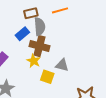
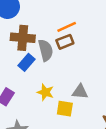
brown rectangle: (31, 13) -> (65, 42), moved
brown cross: (39, 46) -> (23, 38), moved

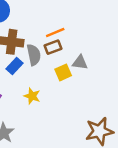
gray triangle: (80, 92) -> (80, 62), moved
yellow square: (65, 109) -> (63, 72), moved, turned -35

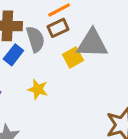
gray triangle: (80, 62) -> (92, 44), size x1.6

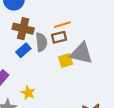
yellow star: (38, 89) -> (28, 93), moved

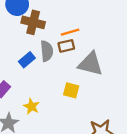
brown cross: (23, 29) -> (33, 22), moved
yellow square: (66, 61) -> (71, 90), moved, turned 32

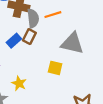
brown rectangle: (66, 46) -> (29, 37), moved, turned -48
gray semicircle: (47, 51) -> (33, 18), moved

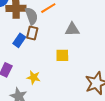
gray triangle: (72, 43) -> (72, 29), size x0.7

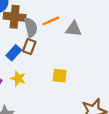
gray triangle: (72, 29) -> (74, 29), moved
yellow star: (34, 77) -> (18, 78), moved

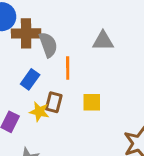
orange line: (51, 21) -> (68, 68), moved, turned -60
brown rectangle: (29, 47) -> (54, 102), moved

